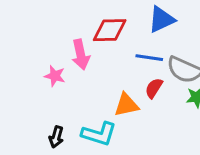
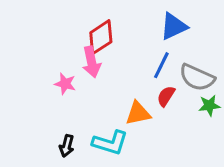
red diamond: (110, 30) -> (101, 37), moved, turned -32
blue line: (149, 58) -> (161, 65), turned -72

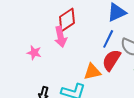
pink star: (65, 84) -> (34, 53), moved
red semicircle: (166, 96) -> (111, 60), size x1.5

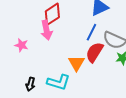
orange triangle: (92, 72) -> (76, 63), turned -48

